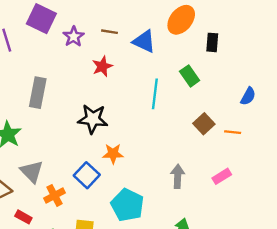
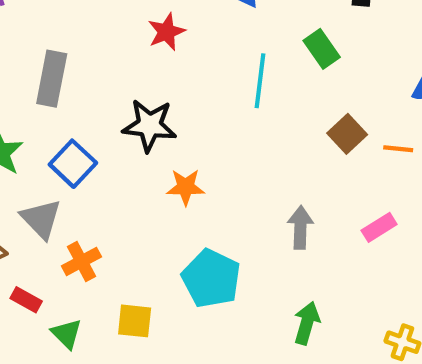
blue square: (87, 175) -> (73, 164), moved

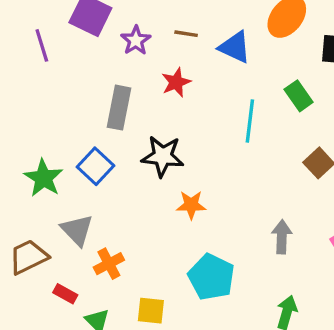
gray rectangle: (52, 79) -> (119, 108), moved
blue square: (73, 164) -> (95, 166), moved

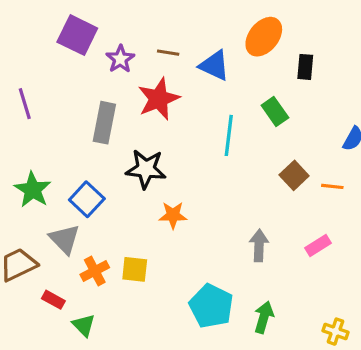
purple line: (42, 45) -> (25, 104), moved
red star: (176, 82) -> (159, 99), size x1.5
blue square: (95, 166) -> (87, 199), moved
cyan pentagon: (211, 277) -> (211, 306), moved
yellow square: (151, 311) -> (135, 269), moved

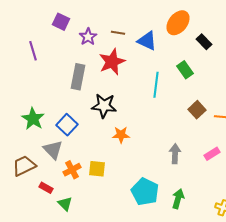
purple square: (77, 35) -> (61, 22), size x0.7
black rectangle: (305, 67) -> (204, 42), turned -49
purple line: (25, 104) -> (33, 51), moved

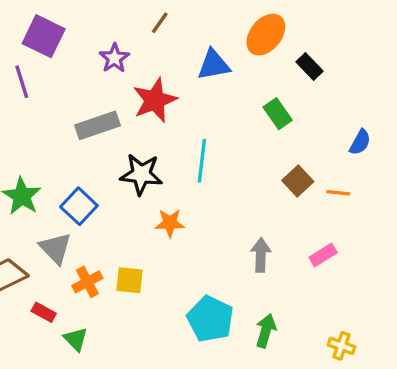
purple square: (61, 22) -> (44, 36), moved, size x1.4
brown line: (118, 33) -> (160, 23), moved, turned -64
blue triangle: (147, 41) -> (214, 65), turned -35
gray rectangle: (78, 77) -> (98, 125), turned 60
cyan line: (156, 85) -> (202, 161), moved

